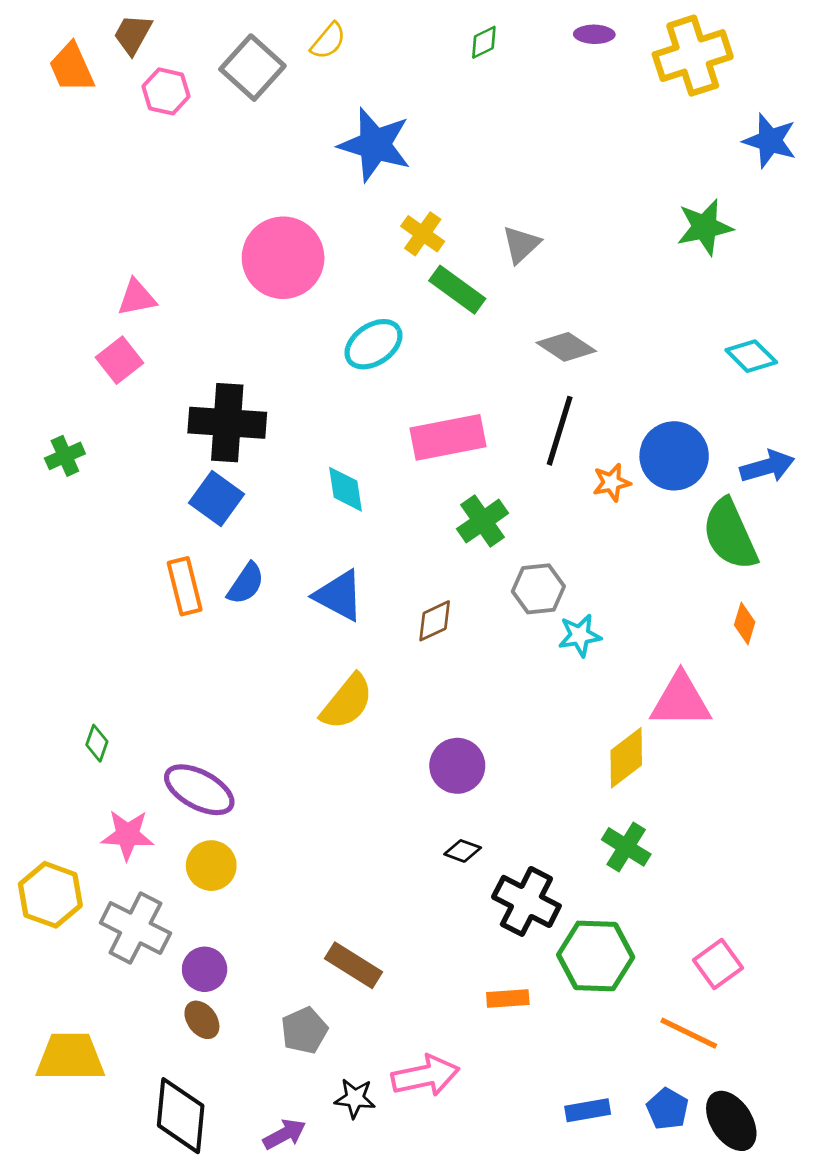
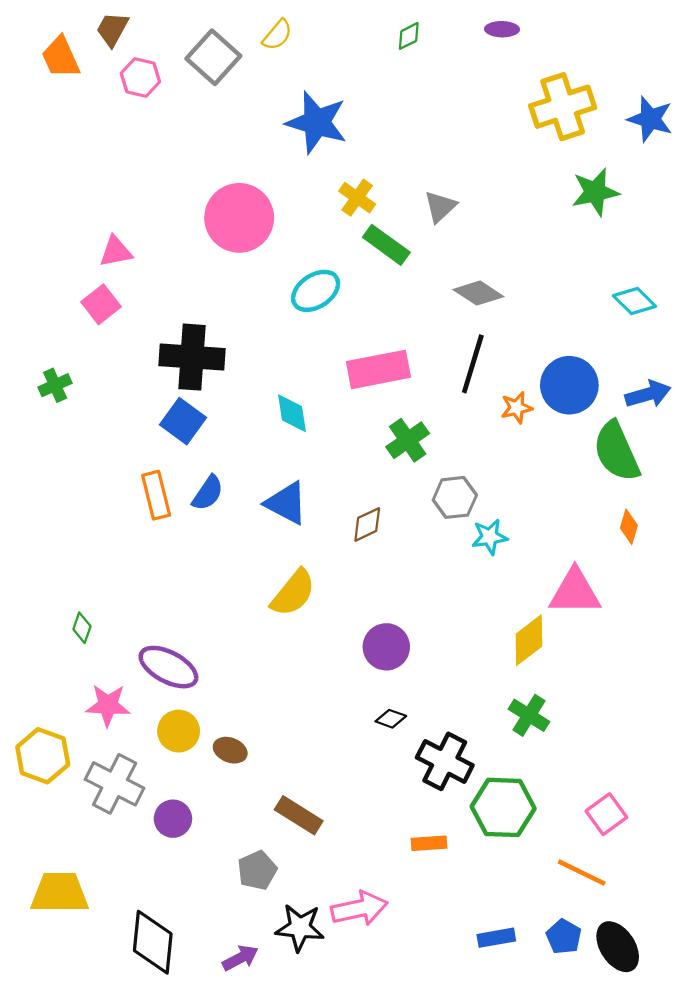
yellow cross: (693, 56) -> (563, 107), moved
brown ellipse: (202, 1020) -> (230, 750), moved, turned -32
black star: (355, 1098) -> (300, 928), size x1.4

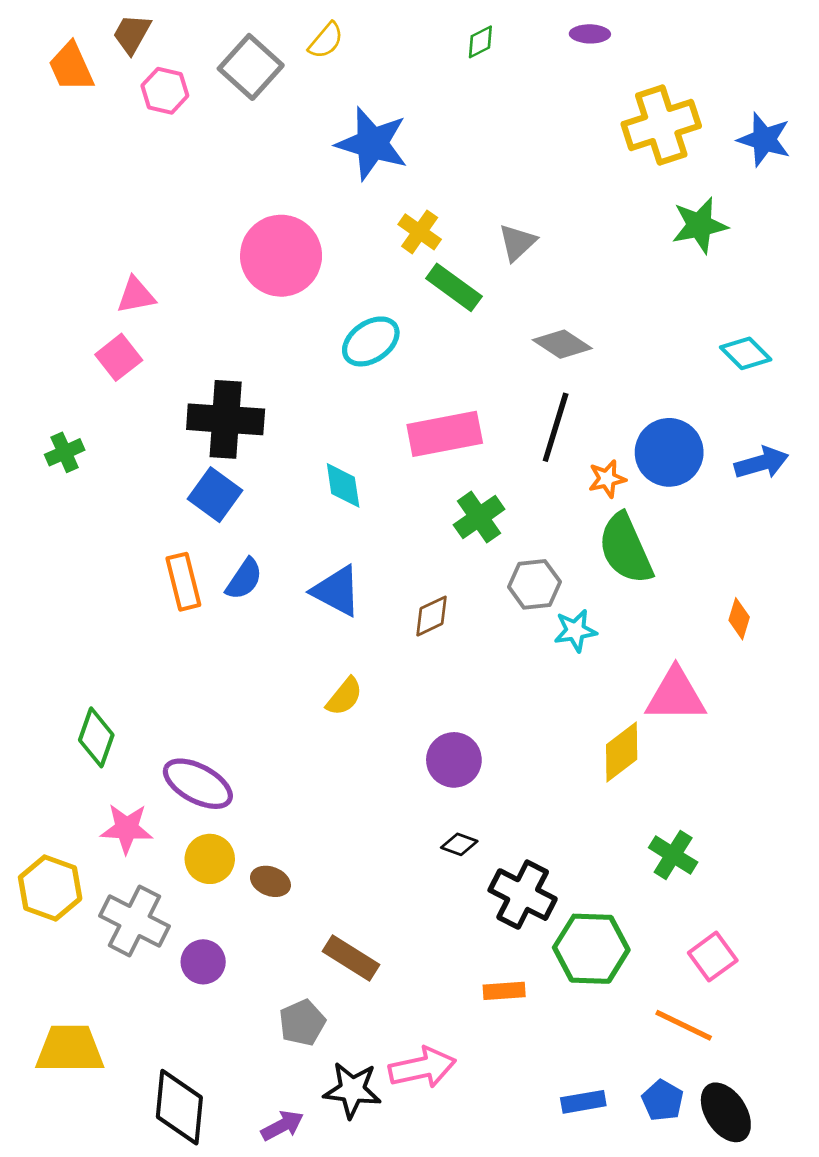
green semicircle: (617, 451) -> (626, 549), moved
yellow semicircle: (293, 593) -> (344, 697), size x0.7
green diamond: (82, 628) -> (96, 737), size x1.6
green cross: (529, 715) -> (673, 855), moved

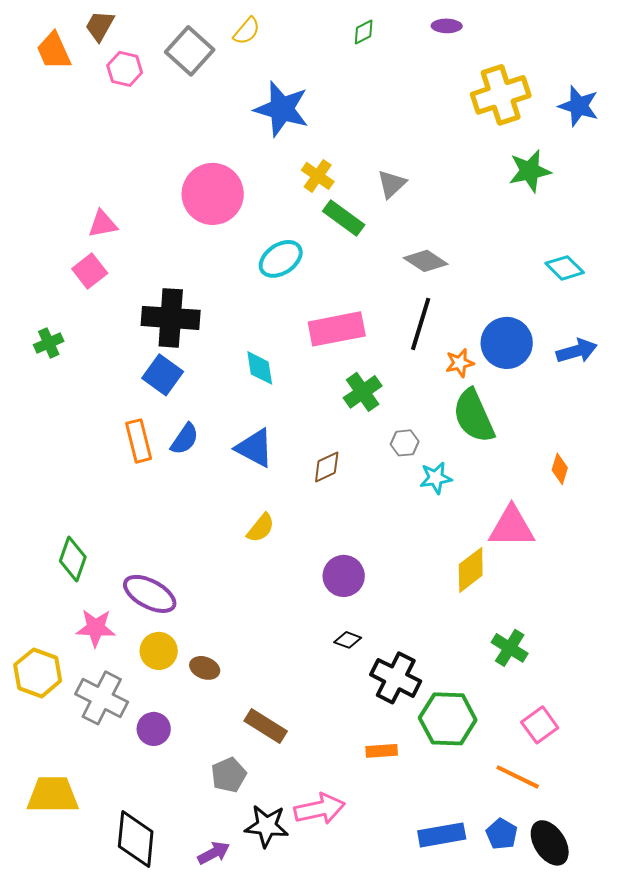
gray hexagon: (534, 584) -> (405, 443), size x0.7
blue rectangle: (583, 1102) -> (442, 835), size x1.4

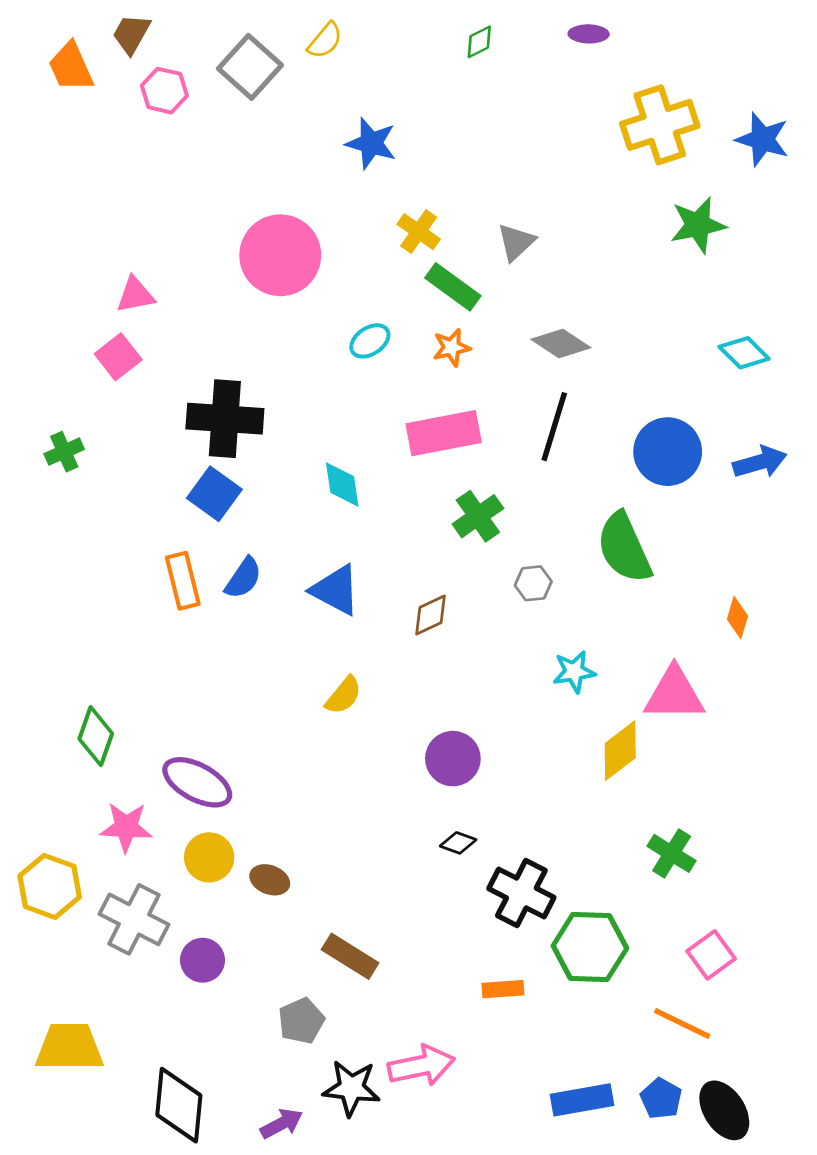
blue star: (282, 109) -> (371, 143), size x0.7
cyan ellipse: (281, 259) -> (370, 341), size x0.7
orange star: (460, 363) -> (452, 347), moved
cyan star: (436, 478) -> (574, 672), moved

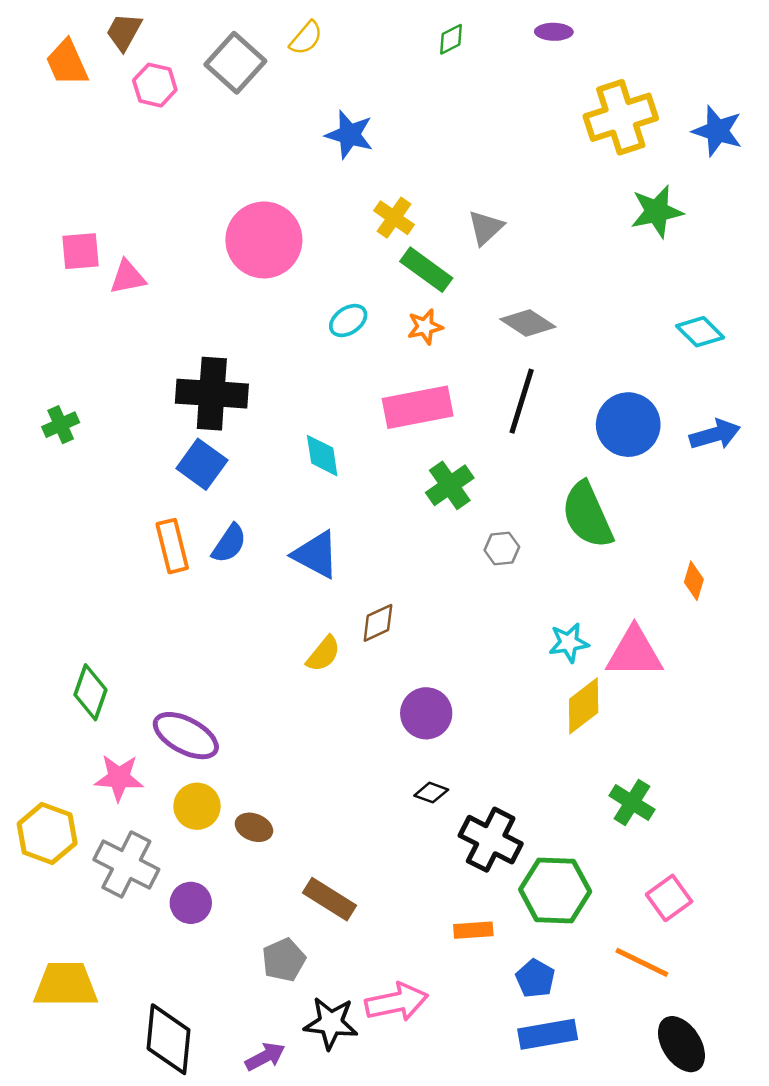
pink square: (118, 357) -> (81, 251), moved, turned 33
brown diamond: (430, 615) -> (378, 623), moved
cyan star: (574, 672) -> (569, 643), moved
blue pentagon: (661, 1099) -> (535, 978), moved

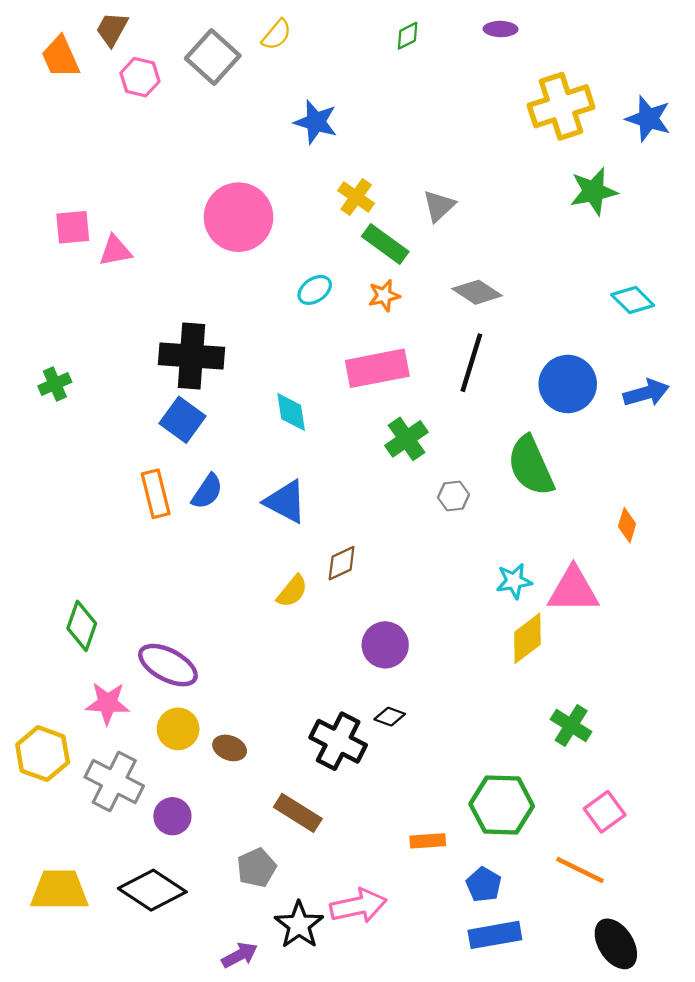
black cross: (491, 840) -> (338, 741), moved
black star: (331, 1023) -> (299, 925), turned 30
black diamond: (168, 1039) -> (152, 890), moved, turned -62

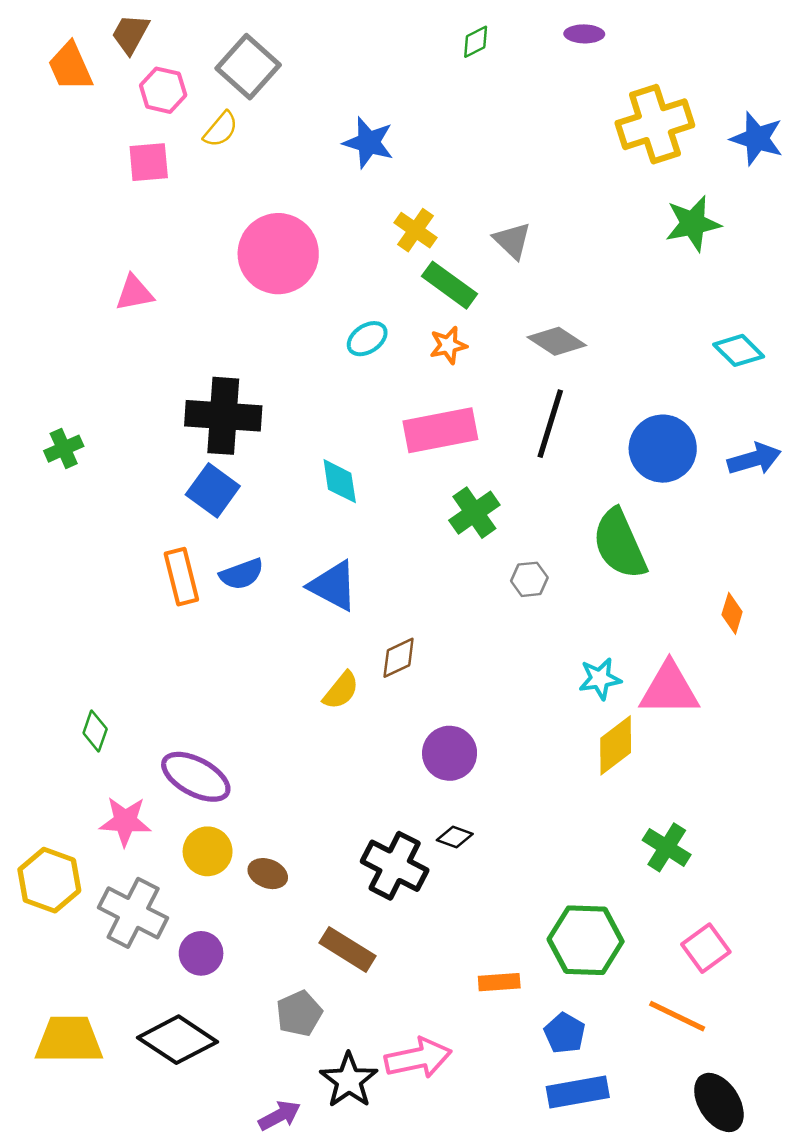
yellow semicircle: (277, 35) -> (221, 129), moved
gray triangle: (439, 206) -> (512, 241), turned -33
pink square: (73, 227) -> (149, 162), moved
blue semicircle: (207, 491) -> (242, 574), turned 36
green diamond: (82, 626) -> (95, 731), size x0.7

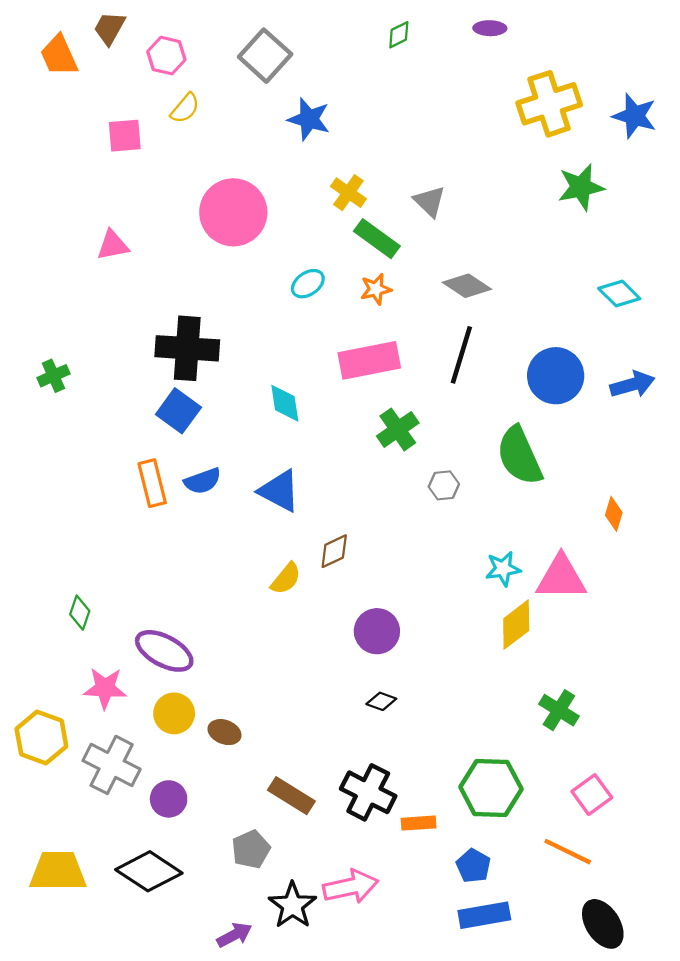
gray square: (248, 67) -> (265, 56), moved
pink hexagon: (163, 90) -> (166, 56), moved
black cross: (395, 866) -> (368, 792), moved

